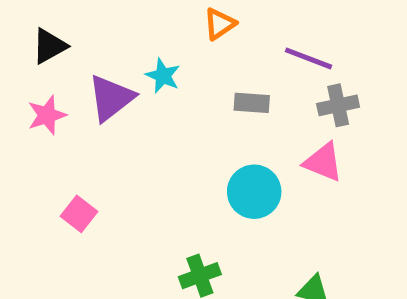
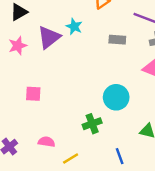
cyan circle: (254, 192) -> (116, 97), moved
pink square: (79, 214) -> (33, 94), turned -35

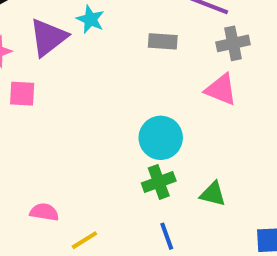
pink square: (33, 94) -> (22, 94), moved
green cross: (92, 124) -> (159, 182), moved

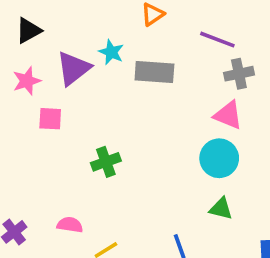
gray rectangle: (163, 41) -> (154, 72), moved, size x1.5
cyan circle: (161, 138) -> (219, 158), moved
green cross: (159, 182) -> (106, 162), moved

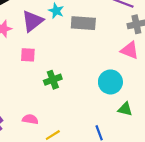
pink square: (50, 119) -> (28, 55), moved
cyan circle: (219, 158) -> (110, 82), moved

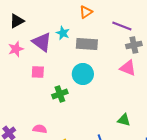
purple triangle: (32, 21) -> (42, 42), turned -45
cyan circle: (110, 82) -> (83, 74), moved

